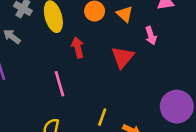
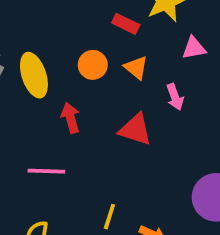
red triangle: (123, 57) -> (135, 129), turned -50
pink line: (59, 84) -> (46, 171), turned -70

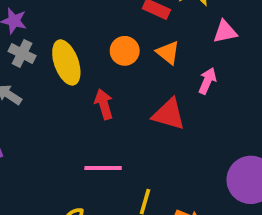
pink arrow: (175, 97) -> (207, 81), turned -135
pink line: (46, 171) -> (103, 168), moved

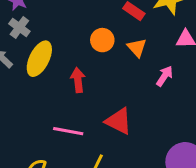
yellow ellipse: (66, 62) -> (39, 59), moved, turned 36
red triangle: (169, 114) -> (119, 121), moved

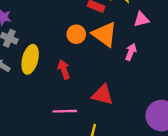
orange triangle: (137, 48) -> (105, 34), size x1.6

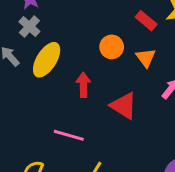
orange triangle: (105, 34) -> (146, 58), size x0.6
red triangle: (103, 95) -> (124, 106), moved

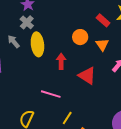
yellow ellipse: (47, 60) -> (37, 44), turned -40

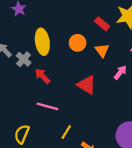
gray cross: (27, 22) -> (24, 59), moved
yellow ellipse: (37, 44) -> (42, 42), moved
red arrow: (61, 61) -> (42, 76), moved, turned -42

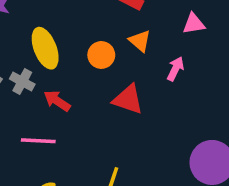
orange circle: (78, 43) -> (101, 55), moved
pink line: (47, 106) -> (38, 141), moved

